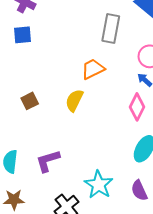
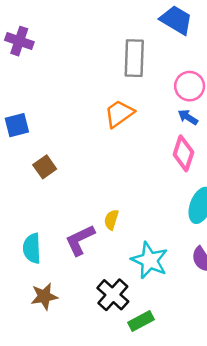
blue square: (23, 35) -> (17, 125), moved
yellow semicircle: (74, 100) -> (111, 220), moved, size x0.7

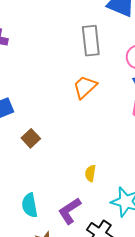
purple L-shape: (80, 240) -> (70, 211), moved

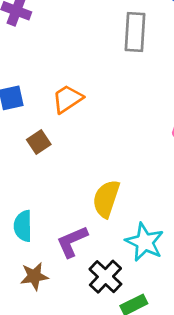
orange trapezoid: (85, 87) -> (68, 99), moved
yellow semicircle: (90, 173) -> (106, 199), size x1.8

